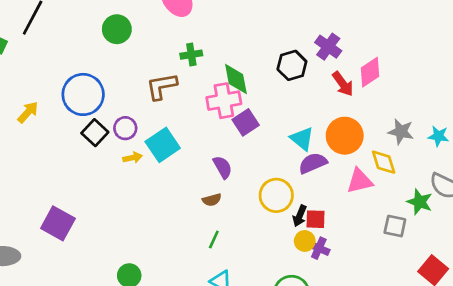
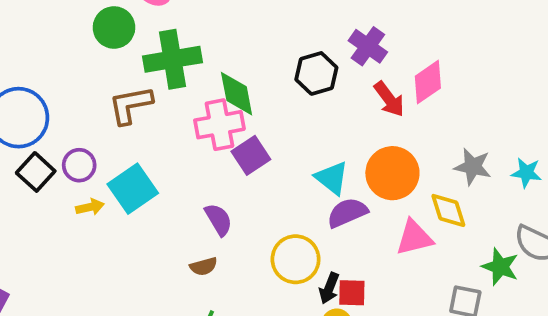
green circle: (117, 29) -> (114, 27), moved
green cross: (191, 55) -> (172, 59), size x1.8

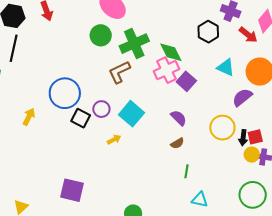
cyan triangle: (332, 178) -> (226, 67), moved
yellow arrow: (90, 207) -> (114, 140), moved

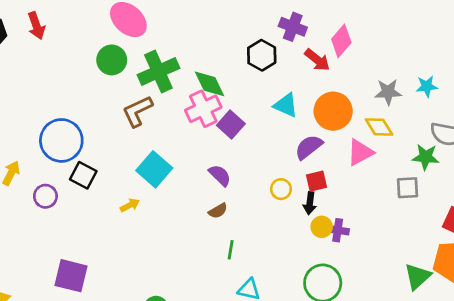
purple circle: (101, 109) -> (45, 196), moved
yellow circle: (222, 128) -> (281, 189), size x0.6
red square: (255, 137) -> (316, 181), moved

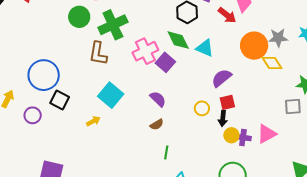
green diamond: (209, 84) -> (178, 40), moved
brown L-shape: (137, 111) -> (98, 53), turned -55
orange circle: (333, 111) -> (254, 46), moved
pink triangle: (360, 152) -> (267, 134), moved

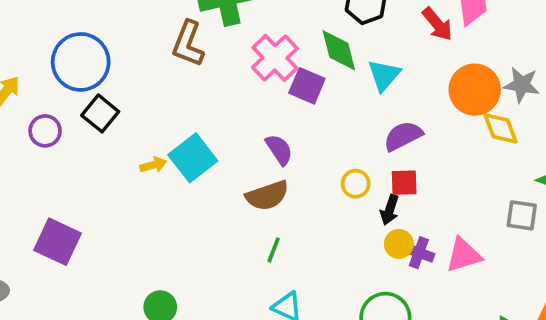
cyan triangle: (205, 48) -> (384, 75), turned 36
pink cross: (145, 51) -> (275, 58), turned -30
purple square: (165, 62) -> (307, 86), turned -30
cyan square: (111, 95) -> (193, 158), moved
brown semicircle: (157, 125) -> (267, 196), size x1.6

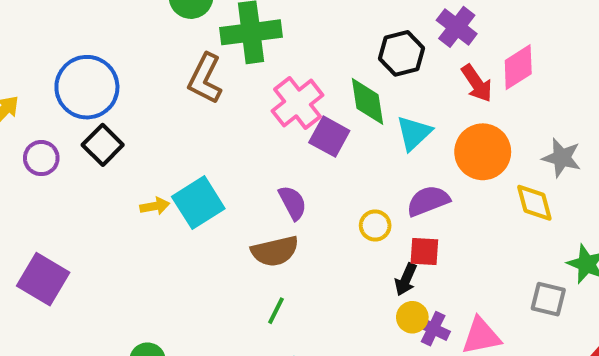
orange circle: (475, 90) -> (483, 152), moved
yellow circle: (356, 184) -> (375, 226), moved

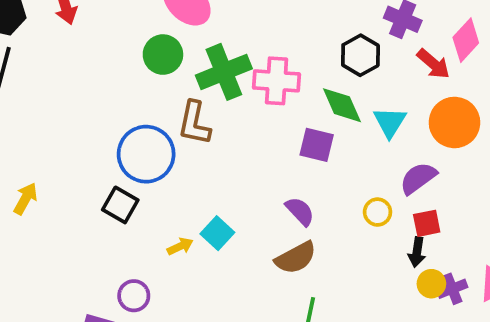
blue circle: (87, 87) -> (146, 154), moved
pink cross: (298, 103) -> (277, 81), moved, turned -33
purple circle: (41, 158) -> (134, 296), moved
cyan square: (198, 203) -> (217, 233), size x0.7
purple cross: (433, 329) -> (452, 289), turned -32

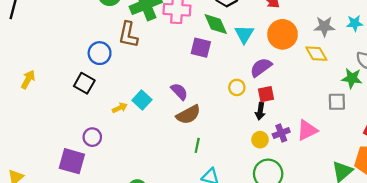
blue circle: (146, 154) -> (100, 53), size x0.7
purple semicircle: (300, 211) -> (179, 92), moved
yellow circle: (431, 284) -> (260, 140), moved

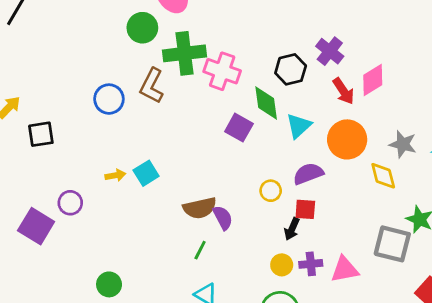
black square: (84, 83) -> (41, 134), moved, turned 36
purple semicircle: (179, 92) -> (223, 218), moved
gray square: (337, 102) -> (392, 244), size x1.5

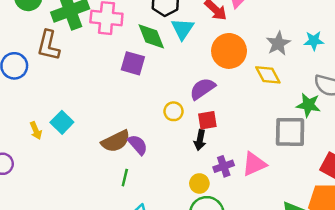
cyan triangle: (299, 126) -> (183, 29), moved
gray star: (403, 144) -> (278, 43), turned -30
yellow arrow: (115, 175) -> (36, 131), turned 90
yellow circle: (282, 265) -> (199, 183), moved

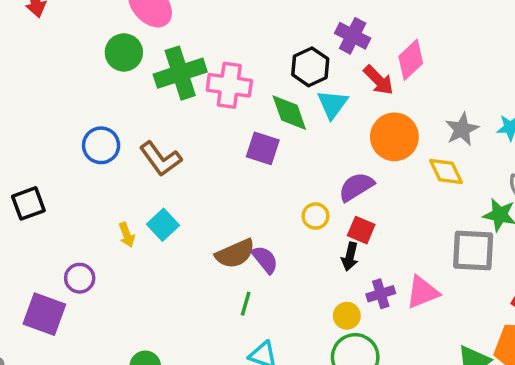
brown L-shape: (48, 45) -> (161, 159), moved, turned -52
red square: (207, 120) -> (361, 230), turned 30

